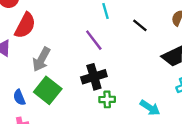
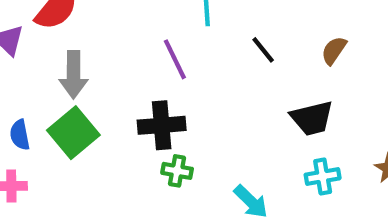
gray arrow: (41, 59) -> (74, 75), turned -40

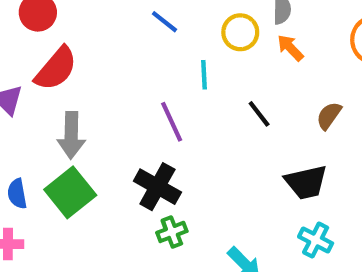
black cross: (162, 125) -> (157, 187), turned 33
green cross: (177, 171) -> (172, 232), turned -32
cyan cross: (323, 176) -> (316, 240), turned 36

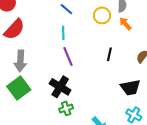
cyan line: (204, 75) -> (63, 33), moved
black line: (259, 114) -> (109, 54), turned 48

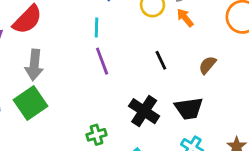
black line: (109, 54) -> (161, 60), turned -40
black cross: (60, 87) -> (144, 111), moved

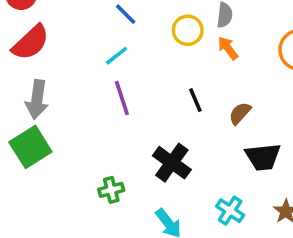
cyan line: (97, 27) -> (117, 56), turned 48
brown semicircle: (207, 65) -> (240, 113), moved
black trapezoid: (189, 108) -> (263, 157), moved

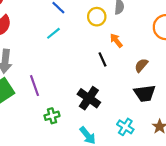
orange arrow: (228, 48) -> (116, 41), moved
purple line: (122, 98) -> (34, 86), moved
brown semicircle: (240, 113) -> (141, 65), moved

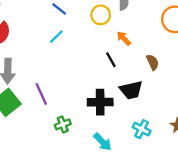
brown semicircle: (141, 65) -> (153, 62), turned 120
black trapezoid: (145, 93) -> (131, 90), moved
black cross: (89, 98) -> (100, 102), turned -30

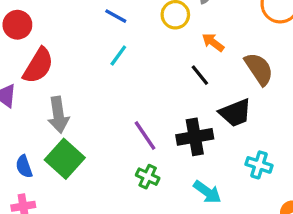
brown semicircle: (153, 62) -> (259, 69), size x1.5
purple line: (41, 94) -> (145, 136), moved
green cross: (63, 124) -> (148, 177), turned -35

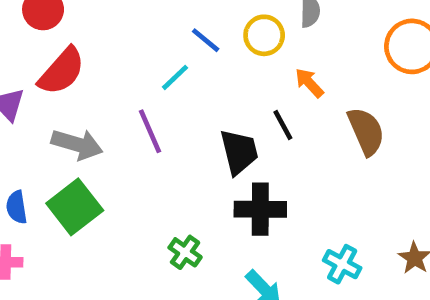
blue line: (116, 16) -> (206, 40), moved
black trapezoid: (235, 113) -> (239, 152), moved, turned -92
gray arrow: (58, 115) -> (77, 144), turned -76
purple line: (145, 136) -> (150, 131), moved

